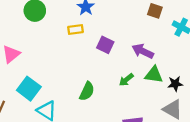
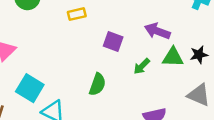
purple square: (105, 45) -> (113, 41), moved
black star: (175, 84) -> (199, 55), moved

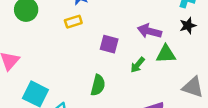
black star: (199, 55) -> (188, 26), moved

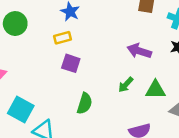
purple square: (109, 44) -> (71, 63), moved
green triangle: (166, 54) -> (155, 90), moved

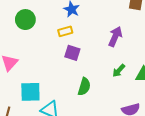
purple arrow: (139, 51) -> (115, 37), moved, turned 96
cyan square: (21, 109) -> (30, 92), turned -30

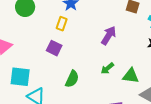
yellow rectangle: (65, 31) -> (62, 24), turned -64
purple square: (72, 53) -> (54, 48), moved

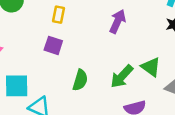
green arrow: (107, 68) -> (122, 76), moved, size x1.5
green triangle: (131, 76) -> (151, 67), turned 36

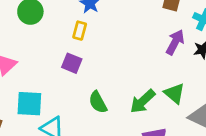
purple arrow: (118, 21) -> (175, 42), moved
green semicircle: (80, 80) -> (98, 102), turned 130

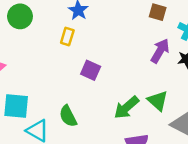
purple square: (72, 63) -> (91, 70), moved
green semicircle: (98, 102) -> (68, 116), moved

